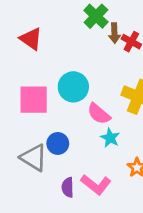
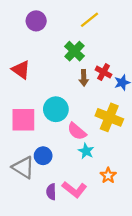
brown arrow: (114, 33) -> (84, 78), moved

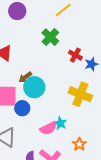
brown arrow: (84, 78) -> (25, 77), moved, turned 56
pink semicircle: (77, 131) -> (48, 128), moved, turned -66
blue circle: (43, 156) -> (22, 108), moved

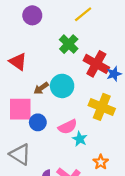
red cross: (75, 55) -> (96, 64), size x1.6
cyan circle: (34, 87) -> (62, 86), moved
pink semicircle: (48, 128) -> (68, 127), moved

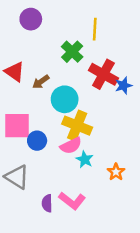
yellow line: (83, 14) -> (95, 29), moved, turned -48
brown arrow: (41, 88) -> (41, 82), moved
yellow cross: (102, 107) -> (77, 126), moved
orange star: (101, 162) -> (116, 172), moved

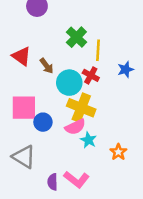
yellow line: (95, 29) -> (98, 50), moved
red cross: (103, 74) -> (91, 75), moved, size x0.6
brown arrow: (41, 82) -> (47, 66), turned -91

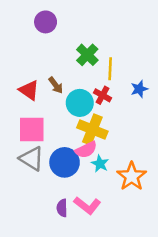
red triangle: (21, 56) -> (29, 90), moved
blue circle: (43, 122) -> (65, 162), moved, size x1.5
orange star: (118, 152) -> (132, 176), size x1.6
gray triangle: (24, 157) -> (32, 159), moved

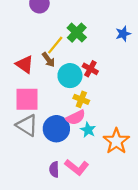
yellow line: (110, 69) -> (55, 45), moved, turned 36
blue star: (139, 89) -> (123, 34), moved
yellow cross: (92, 129) -> (81, 99), size x0.6

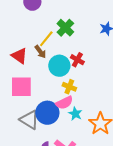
gray triangle: (27, 125) -> (29, 120), moved

